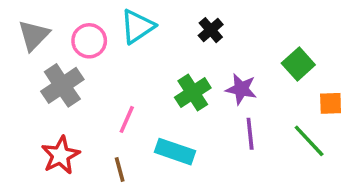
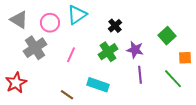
black cross: (211, 30) -> (115, 26), moved
gray triangle: (34, 35) -> (19, 20), turned -42
pink line: (127, 119) -> (71, 55), moved
red star: (61, 155) -> (16, 83), moved
brown line: (120, 169) -> (67, 95), turned -40

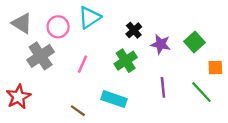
purple star: (135, 50) -> (161, 44), moved

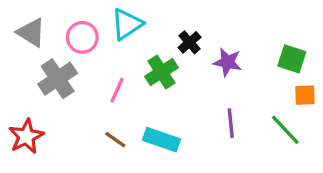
green square: (194, 42) -> (292, 59), moved, turned -30
green cross: (126, 61) -> (161, 72), moved
brown line: (78, 111) -> (115, 140), moved

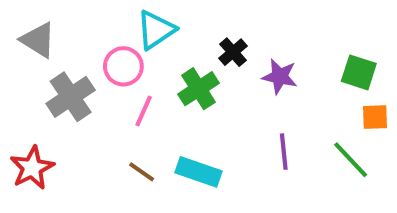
pink circle: (82, 37) -> (123, 66), moved

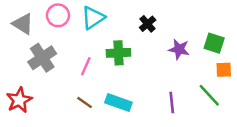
black cross: (233, 52) -> (148, 24), moved
pink circle: (123, 66) -> (58, 15), moved
purple star: (280, 77) -> (179, 49), moved
green cross: (198, 89) -> (118, 53), turned 30
purple line: (284, 152) -> (172, 102), moved

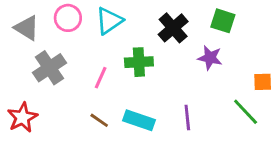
black cross: (148, 24) -> (173, 28), size x1.5
green square: (214, 43) -> (223, 21), moved
purple line: (172, 102) -> (187, 117), moved

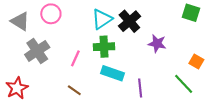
cyan triangle: (109, 21) -> (102, 19), moved
green square: (223, 21) -> (191, 13), moved
orange square: (263, 82) -> (196, 62), turned 32
cyan rectangle: (139, 120) -> (112, 73), moved

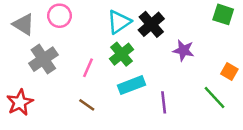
green cross: (104, 47) -> (121, 54), turned -36
cyan rectangle: (112, 73) -> (131, 85), turned -40

